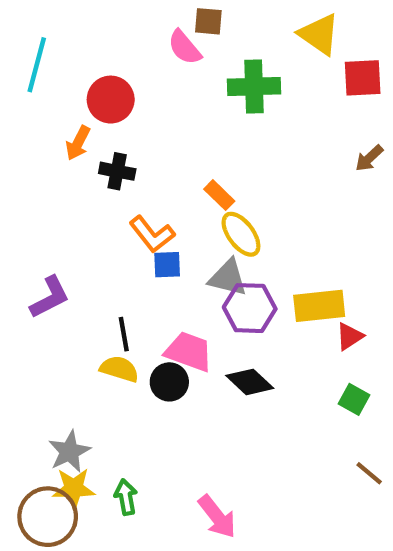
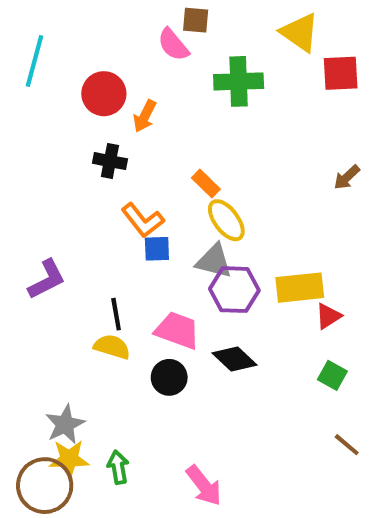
orange arrow: (78, 143) -> (145, 116), moved
brown arrow: (369, 158) -> (347, 177), moved
black circle: (169, 382) -> (169, 377), moved

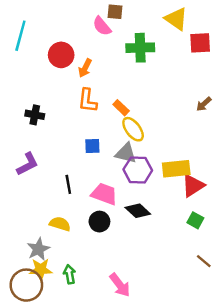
black cross: (110, 161) -> (35, 115), moved
orange L-shape: (143, 220) -> (88, 100), moved, turned 45
red triangle: (328, 316) -> (193, 186), size x1.5
yellow semicircle: (112, 347) -> (60, 224), moved

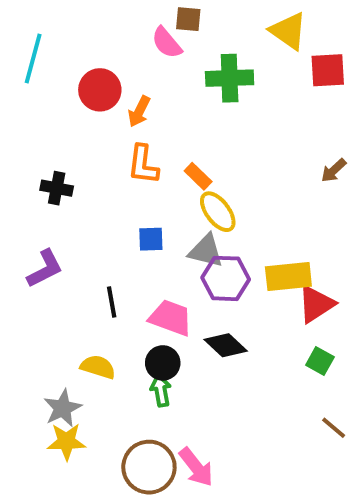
green arrow: (70, 274) -> (161, 390), moved
brown circle: (26, 285) -> (149, 467), moved

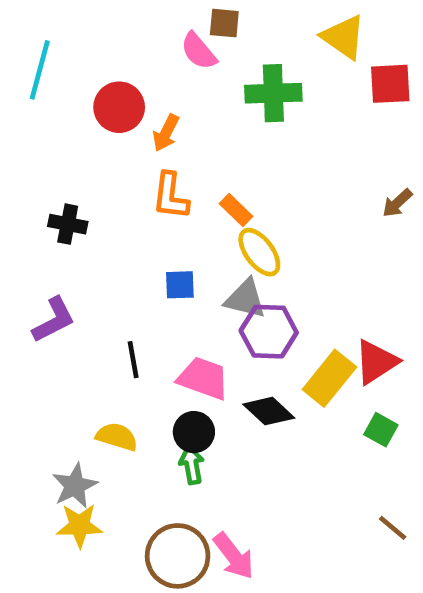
yellow rectangle: (288, 277) -> (329, 378), moved, turned -45
brown line: (334, 428) -> (393, 528), moved

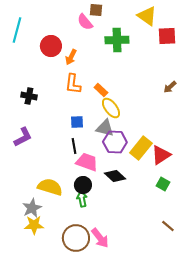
black line: (133, 360) -> (74, 146), moved
yellow rectangle: (329, 378) -> (141, 148), moved
yellow semicircle: (117, 437) -> (50, 187), size x1.4

